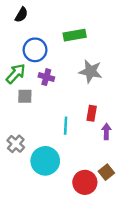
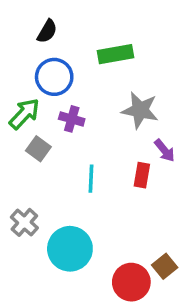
black semicircle: (21, 15) -> (47, 31), moved
gray square: (25, 96) -> (38, 149), turned 35
cyan line: (66, 126) -> (91, 179), moved
purple arrow: (106, 131) -> (165, 151), moved, turned 140

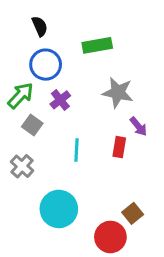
black semicircle: (47, 31) -> (40, 26), turned -54
purple cross: (72, 119) -> (60, 100), turned 36
gray cross: (24, 222) -> (22, 166), moved
brown square: (165, 266) -> (133, 213), moved

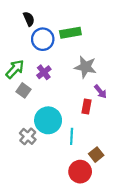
blue circle: (46, 65) -> (43, 39), moved
cyan line: (77, 150) -> (72, 136), moved
gray cross: (22, 166) -> (28, 136), moved
cyan circle: (59, 209) -> (48, 120), moved

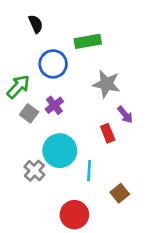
blue circle: (43, 39) -> (53, 64), moved
purple cross: (44, 72) -> (54, 105), moved
red rectangle: (87, 106) -> (108, 133), turned -32
red circle: (80, 172) -> (74, 215), moved

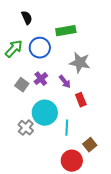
green arrow: (18, 87) -> (14, 49), moved
purple arrow: (125, 115) -> (65, 82), moved
red circle: (74, 215) -> (72, 161), moved

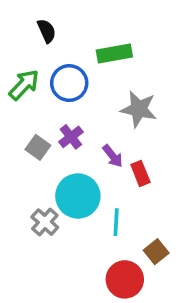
purple arrow: (65, 82) -> (113, 156), moved

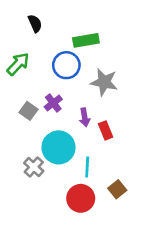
blue circle: (69, 83) -> (66, 65), moved
purple arrow: (113, 156) -> (85, 117), turned 30
red circle: (125, 279) -> (81, 198), moved

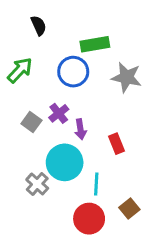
gray star: (104, 82) -> (127, 77), moved
purple arrow: (85, 117) -> (80, 129), moved

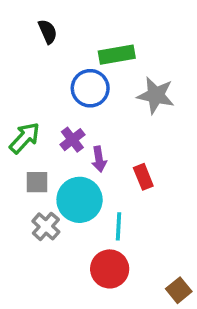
green arrow: (20, 70) -> (25, 138), moved
gray square: (31, 122) -> (37, 182), moved, turned -36
brown square: (129, 209) -> (179, 290), moved

